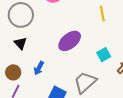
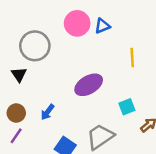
black triangle: (20, 43) -> (19, 75), moved

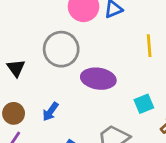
gray circle: (35, 46) -> (61, 49), moved
purple ellipse: (89, 85) -> (98, 79), turned 40

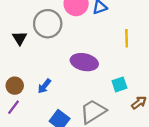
gray circle: (61, 49) -> (48, 24), moved
black triangle: (16, 68) -> (20, 38), moved

